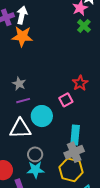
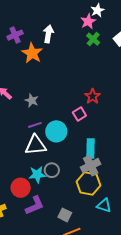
white arrow: (22, 15) -> (48, 34), moved
orange star: (22, 36) -> (32, 53), turned 30
purple line: (23, 101) -> (35, 125), moved
cyan star: (35, 170) -> (37, 175), moved

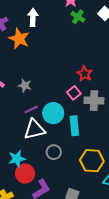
cyan rectangle: (91, 148) -> (74, 126), moved
gray cross: (91, 166) -> (94, 101), moved, turned 36
cyan star: (37, 175) -> (17, 159), moved

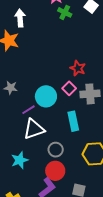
gray star: (25, 86) -> (11, 88), moved
cyan circle: (53, 113) -> (46, 96), moved
red circle: (25, 174) -> (55, 171), moved

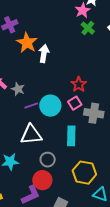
white arrow: (20, 18) -> (44, 54), moved
red star: (78, 68) -> (79, 84), moved
purple line: (28, 110) -> (31, 106), moved

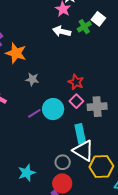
green cross: (88, 28) -> (84, 27), moved, turned 32
white arrow: (44, 54) -> (62, 31), moved, turned -72
gray star: (18, 89) -> (32, 79), moved
white triangle: (31, 135) -> (83, 151), moved, turned 50

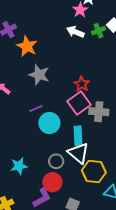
gray star: (32, 79) -> (39, 75), size x1.5
pink square: (76, 101) -> (79, 103), size x1.6
cyan circle: (53, 109) -> (49, 123), moved

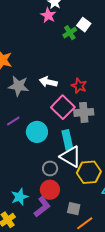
white arrow: (75, 32) -> (48, 82), moved
red star: (82, 84) -> (79, 86), moved
purple line: (36, 109) -> (13, 121), moved
cyan star: (19, 166) -> (20, 197), moved

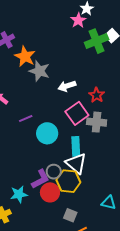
green cross: (70, 33) -> (97, 41), size x1.6
white arrow: (48, 82) -> (67, 86), turned -42
gray star: (19, 86) -> (39, 71), moved
yellow hexagon: (89, 172) -> (68, 181), moved
purple L-shape: (42, 207) -> (40, 179), moved

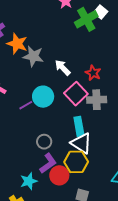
white arrow: (67, 86) -> (63, 68), turned 72
cyan circle: (47, 133) -> (43, 97), moved
gray circle: (54, 172) -> (44, 142), moved

